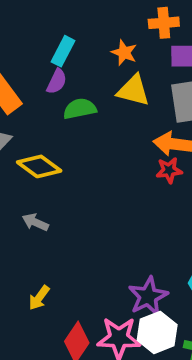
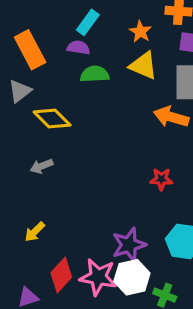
purple semicircle: (57, 81) -> (78, 48), turned -115
red star: (169, 170) -> (161, 179), moved
gray arrow: (35, 222) -> (41, 166), turned -55

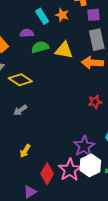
cyan rectangle: (88, 22) -> (42, 16), moved, turned -56
yellow triangle: (143, 66) -> (64, 50), moved
pink star: (98, 277) -> (70, 170), turned -30

